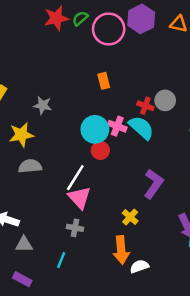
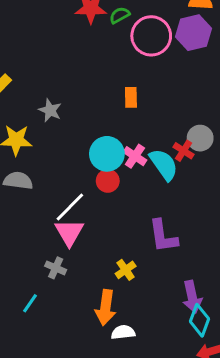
red cross: (145, 106) -> (183, 151), moved
purple L-shape: (153, 184) -> (163, 236), turned 124

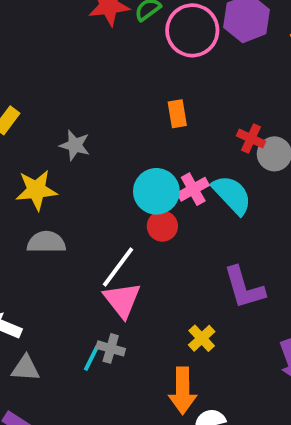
red cross: (183, 151) -> (251, 139), moved
pink cross: (135, 156) -> (193, 189), turned 35
cyan line: (30, 303) -> (91, 358), moved

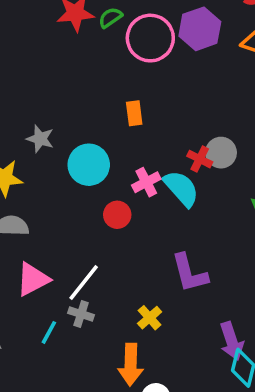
red cross: (251, 139) -> (200, 159), moved
cyan circle: (156, 191) -> (89, 165), moved
white line: (118, 267) -> (84, 282), moved
pink triangle: (122, 300) -> (33, 279), moved, turned 39
gray cross: (111, 348) -> (81, 314), moved

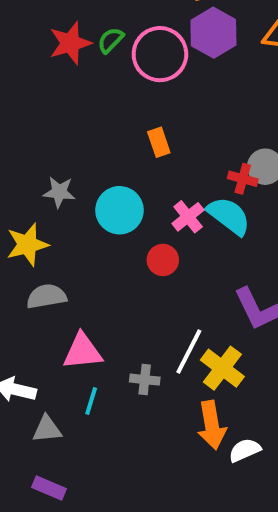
pink triangle: (33, 279) -> (83, 351), turned 33
white line: (84, 282) -> (189, 351), moved
yellow cross: (150, 318) -> (222, 368), size x1.5
cyan line: (49, 332) -> (91, 401), moved

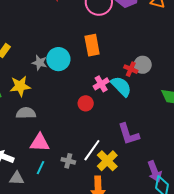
orange rectangle: (159, 142) -> (92, 45), size x1.5
cyan circle: (119, 210) -> (58, 59), moved

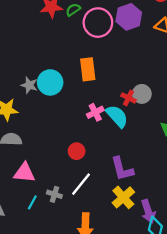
red circle: (86, 103) -> (77, 151), moved
yellow cross: (107, 161) -> (123, 197), moved
cyan line: (40, 168) -> (32, 202), moved

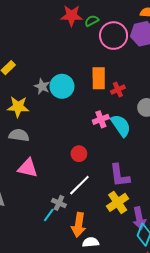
red cross: (129, 98) -> (118, 90), moved, turned 32
gray cross: (54, 194) -> (59, 203), moved
cyan line: (32, 202) -> (49, 215), moved

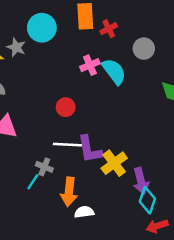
gray star: (42, 86) -> (16, 47), moved
purple L-shape: (120, 176) -> (90, 149), moved
white line: (79, 185) -> (68, 145), turned 50

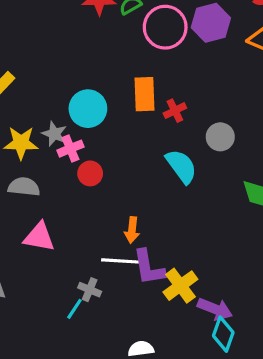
pink cross: (90, 65) -> (70, 149), moved
red circle: (66, 107) -> (90, 173), moved
purple arrow: (141, 181) -> (215, 309), turned -55
orange arrow: (69, 192) -> (132, 230), moved, size x0.7

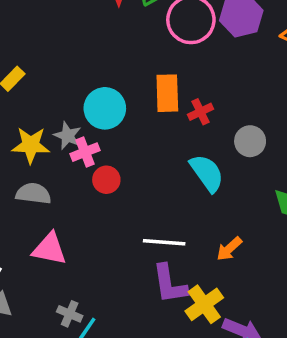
orange arrow: (132, 230) -> (229, 249), moved, turned 40
white line: (120, 261) -> (164, 242), moved
gray cross: (90, 290) -> (70, 314), moved

